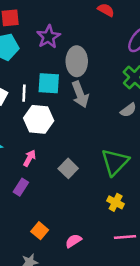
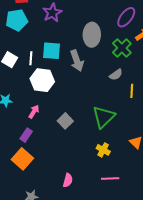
gray ellipse: (77, 61) -> (92, 35), moved
orange square: (40, 231) -> (22, 159), moved, size x1.5
pink semicircle: (73, 241) -> (68, 180), turned 136

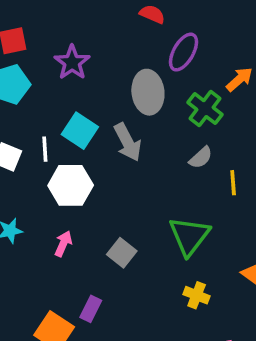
purple ellipse: (126, 17) -> (183, 52), moved
cyan square: (51, 51) -> (80, 131), turned 36
purple rectangle: (26, 135) -> (91, 309), moved

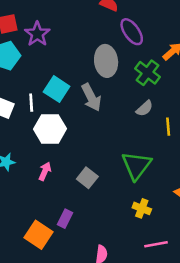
purple ellipse: (183, 52) -> (132, 32), turned -64
purple star: (72, 62) -> (37, 34), moved

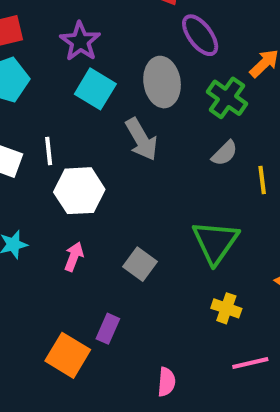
purple star: (37, 34) -> (80, 41), moved
cyan square: (57, 89) -> (95, 89), moved

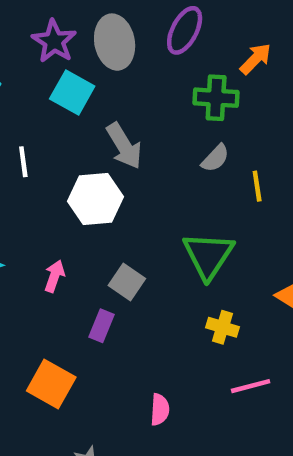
purple ellipse: (200, 35) -> (185, 30), turned 66
gray ellipse: (162, 82) -> (115, 42), moved
green cross: (227, 98) -> (216, 98), turned -30
white hexagon: (79, 191) -> (96, 199), moved
purple rectangle: (108, 329) -> (101, 326), moved

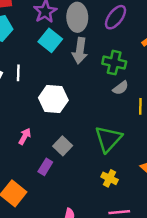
green cross: (216, 98) -> (114, 63), moved
gray arrow: (124, 146) -> (80, 51), moved, turned 30

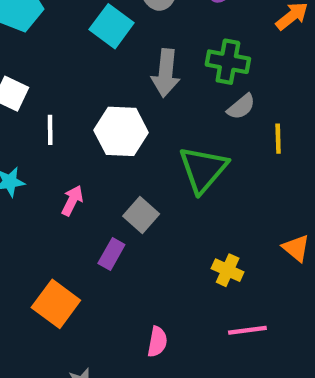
gray arrow: (80, 51) -> (166, 73), moved
white line: (18, 73) -> (50, 130), moved
green triangle: (108, 139) -> (203, 169), moved

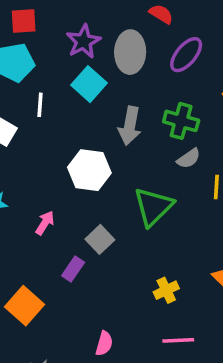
white line: (50, 130) -> (40, 105), moved
yellow cross: (228, 270) -> (166, 290), turned 35

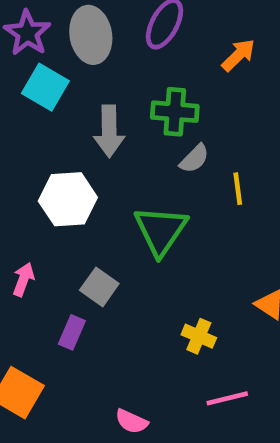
yellow cross: (166, 290) -> (199, 336), turned -30
pink semicircle: (104, 343) -> (132, 421), turned 110

